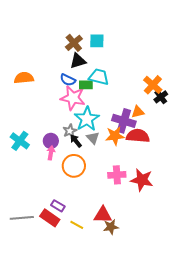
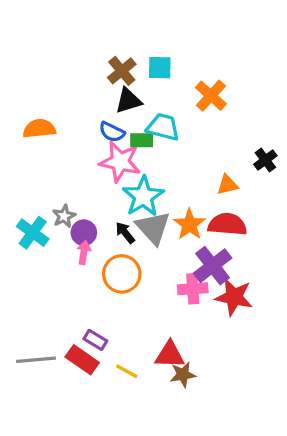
orange cross: (153, 85) -> (211, 96), moved
purple cross: (124, 121) -> (213, 266), moved, turned 35
gray star: (70, 131) -> (64, 216), moved
orange star: (115, 136) -> (189, 224), turned -30
gray triangle: (93, 138) -> (153, 228), size x1.6

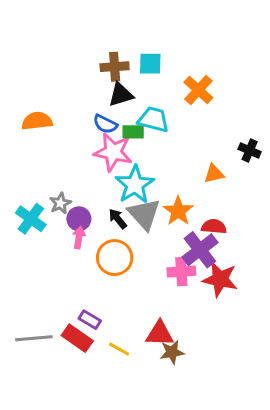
brown cross: (122, 71) -> (115, 67), turned 36
black cross: (265, 160) -> (250, 150), turned -30
red semicircle: (227, 224) -> (214, 227), moved, size x0.7

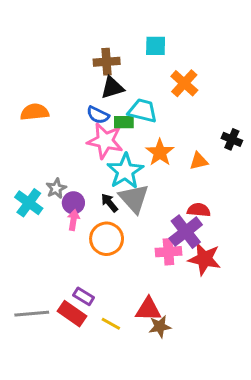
cyan square: (150, 64) -> (156, 46), moved
orange star: (178, 211) -> (160, 152), moved

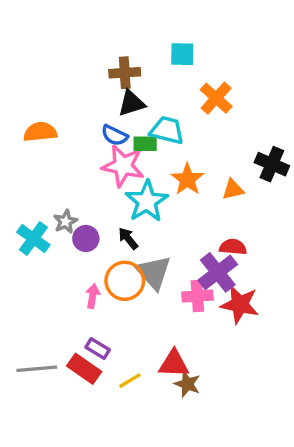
black cross: (232, 139) -> (272, 164), size x1.4
gray triangle: (134, 198) -> (153, 272), moved
pink arrow: (73, 220) -> (93, 296), moved
yellow line: (111, 324) -> (130, 381), turned -60
brown star: (160, 327) -> (187, 384), turned 30

